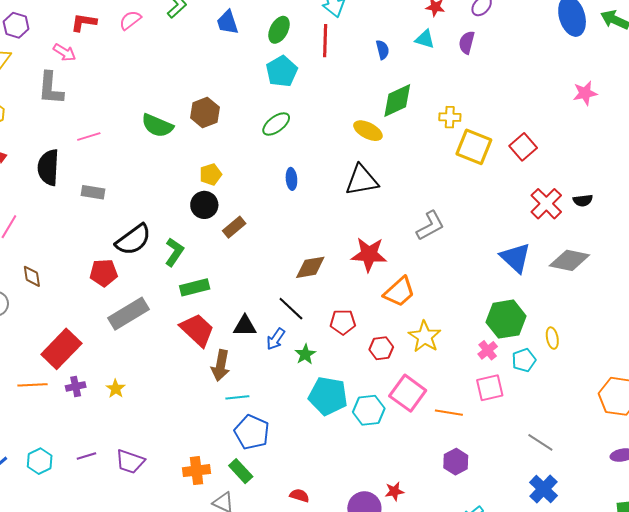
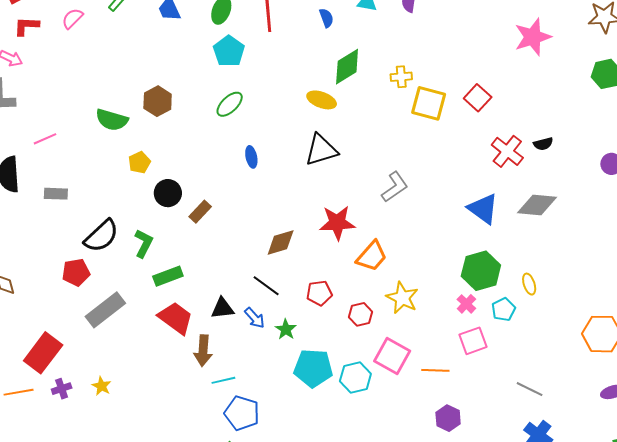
pink star: (585, 93) -> (533, 37), size x1.5
yellow pentagon: (211, 174) -> (139, 162), moved
blue arrow: (276, 339) -> (255, 318), turned -70

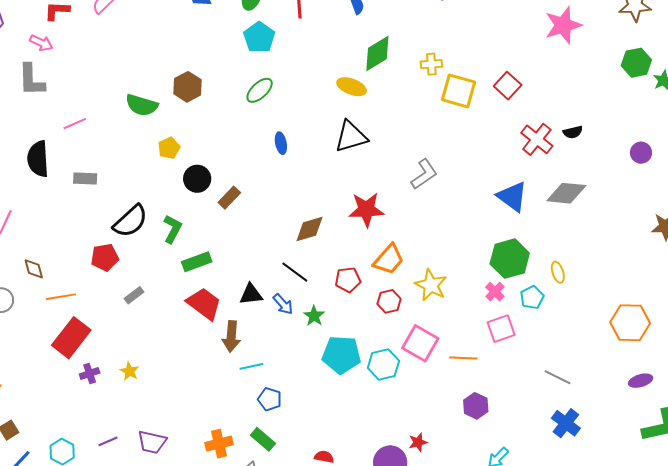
orange trapezoid: (372, 256) -> (389, 259), moved
gray rectangle: (105, 310) -> (134, 295), size x0.5
orange line: (19, 392) -> (61, 297), moved
blue pentagon: (242, 413) -> (270, 399), size x0.7

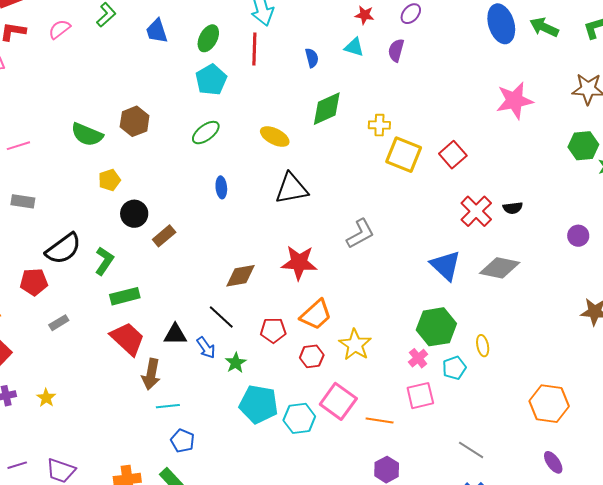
yellow ellipse: (352, 87) -> (275, 137), moved
purple ellipse: (641, 381) -> (553, 462), turned 65

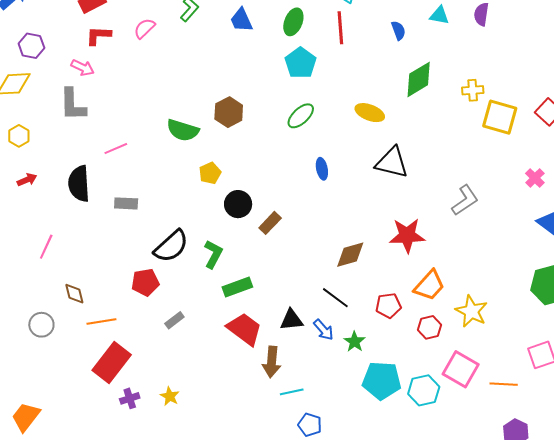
black triangle: (292, 188) -> (392, 163), turned 30
pink cross: (418, 358) -> (535, 178), moved

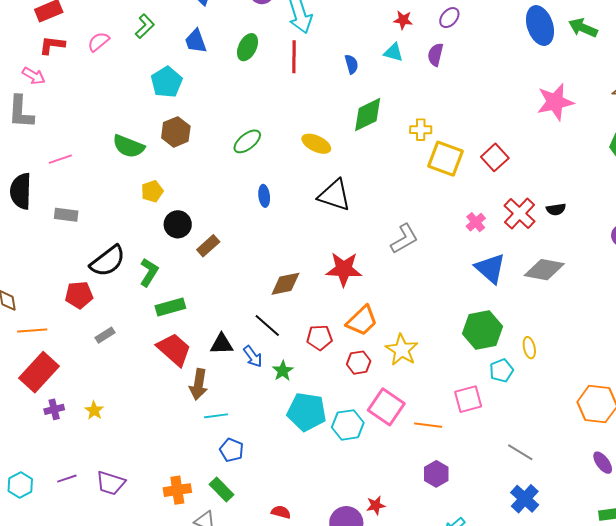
cyan pentagon: (301, 63) -> (167, 82), moved

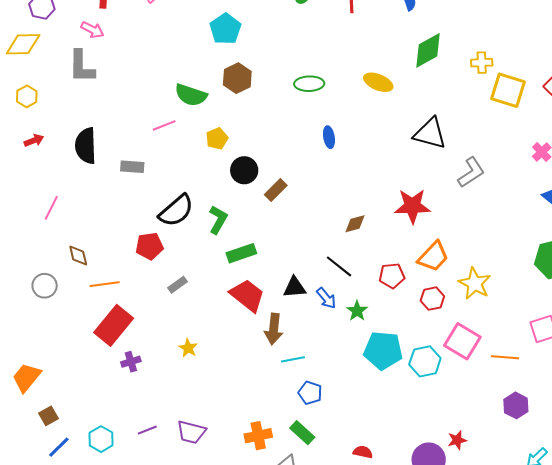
green ellipse: (247, 141) -> (309, 84), turned 40
pink line: (60, 159) -> (164, 125), moved
black triangle: (334, 195) -> (430, 133), moved
brown diamond: (285, 284) -> (355, 224), size x0.7
yellow star: (94, 410) -> (188, 348), moved

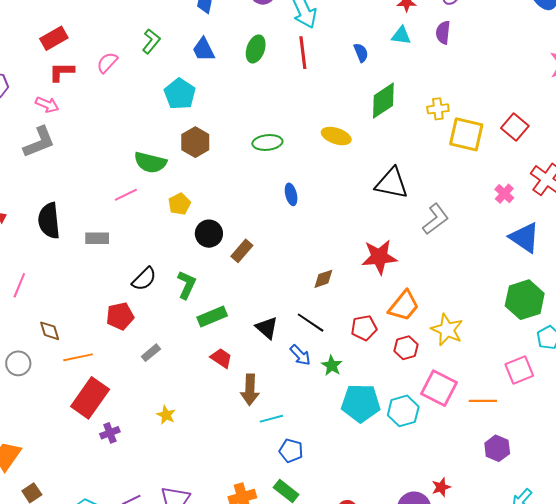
gray L-shape: (82, 67) -> (39, 142), turned -108
black semicircle: (176, 211) -> (144, 279), size x0.7
black triangle: (295, 287) -> (267, 328), moved, turned 50
red trapezoid: (247, 295) -> (221, 358), size x0.6

